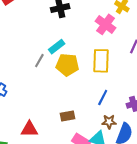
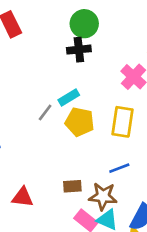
blue line: (103, 97) -> (119, 168), turned 35
brown star: (109, 122) -> (103, 196), moved, size x1.5

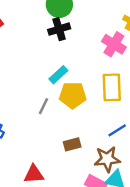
gray line: (45, 113) -> (44, 106), moved
brown rectangle: (72, 186) -> (72, 144), moved

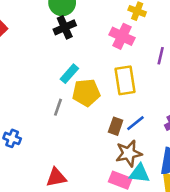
brown rectangle: (72, 144) -> (116, 126), moved, turned -49

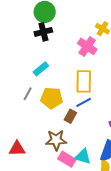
yellow pentagon: (86, 93) -> (52, 98), moved
blue line: (135, 123) -> (84, 102), moved
brown star: (129, 153) -> (56, 140), moved

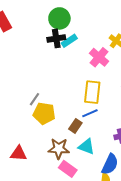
cyan rectangle: (41, 69) -> (69, 41), moved
yellow pentagon: (52, 98) -> (44, 113), moved
cyan triangle: (83, 156) -> (86, 146), moved

